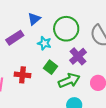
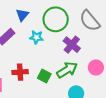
green square: (51, 67) -> (44, 76), moved

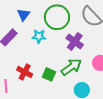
red cross: (20, 72) -> (25, 72), turned 35

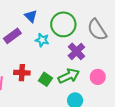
blue triangle: (24, 15) -> (31, 16), turned -32
red cross: (25, 72) -> (22, 73), turned -35

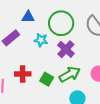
blue triangle: (31, 16) -> (28, 17), turned -40
purple cross: (76, 51) -> (66, 49), moved

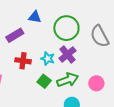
cyan star: (41, 40) -> (48, 59), moved
red cross: (23, 74) -> (23, 61), moved

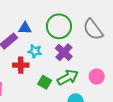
blue triangle: (35, 17) -> (25, 28), moved
cyan star: (48, 59) -> (35, 51), moved

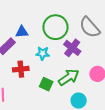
cyan star: (35, 51) -> (43, 53), moved
purple cross: (64, 52) -> (72, 48), moved

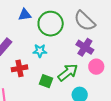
blue triangle: (22, 32) -> (25, 15), moved
purple cross: (72, 48) -> (85, 47), moved

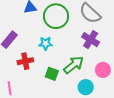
pink circle: (96, 67) -> (103, 70), moved

